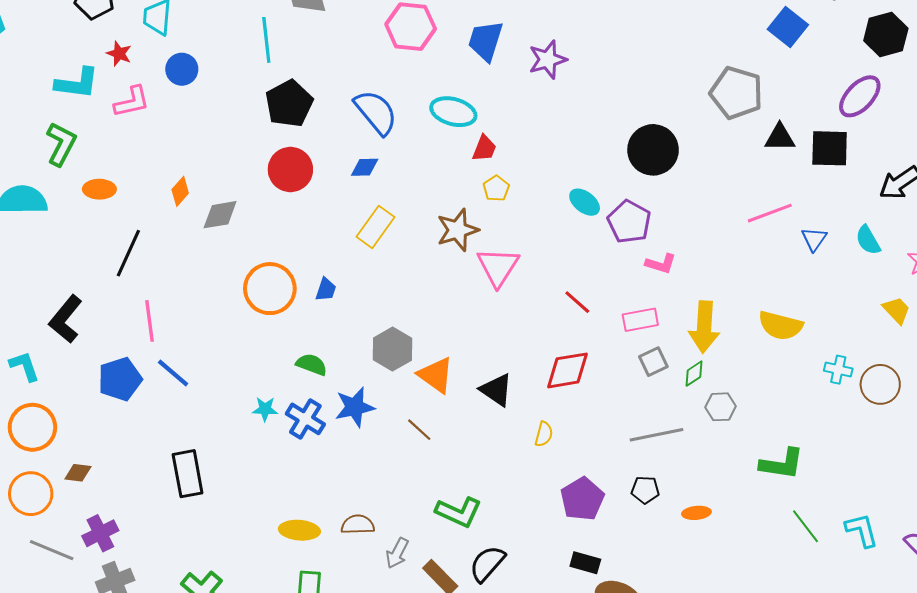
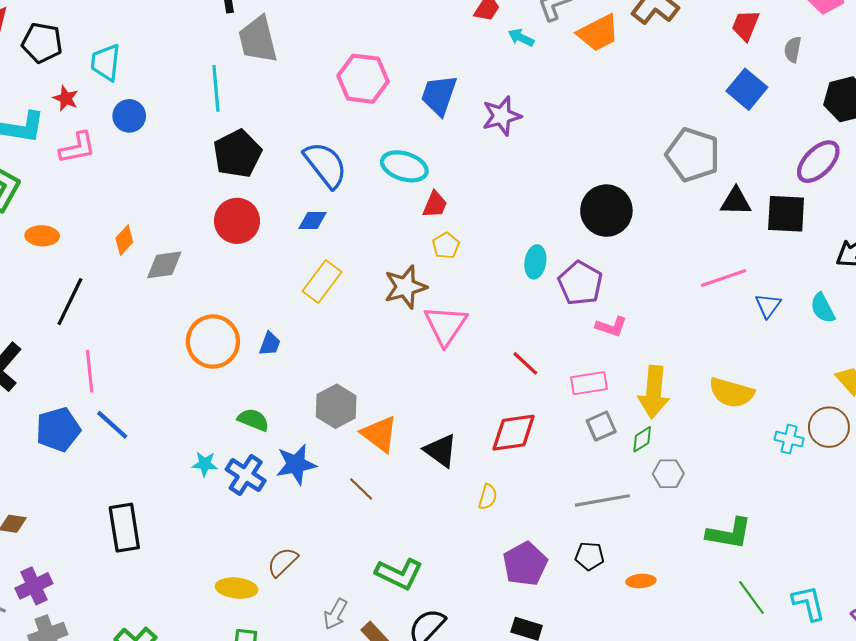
cyan ellipse: (585, 202) -> (535, 262), turned 60
brown circle: (880, 384) -> (829, 427), moved
brown semicircle: (358, 525) -> (283, 562), moved, turned -44

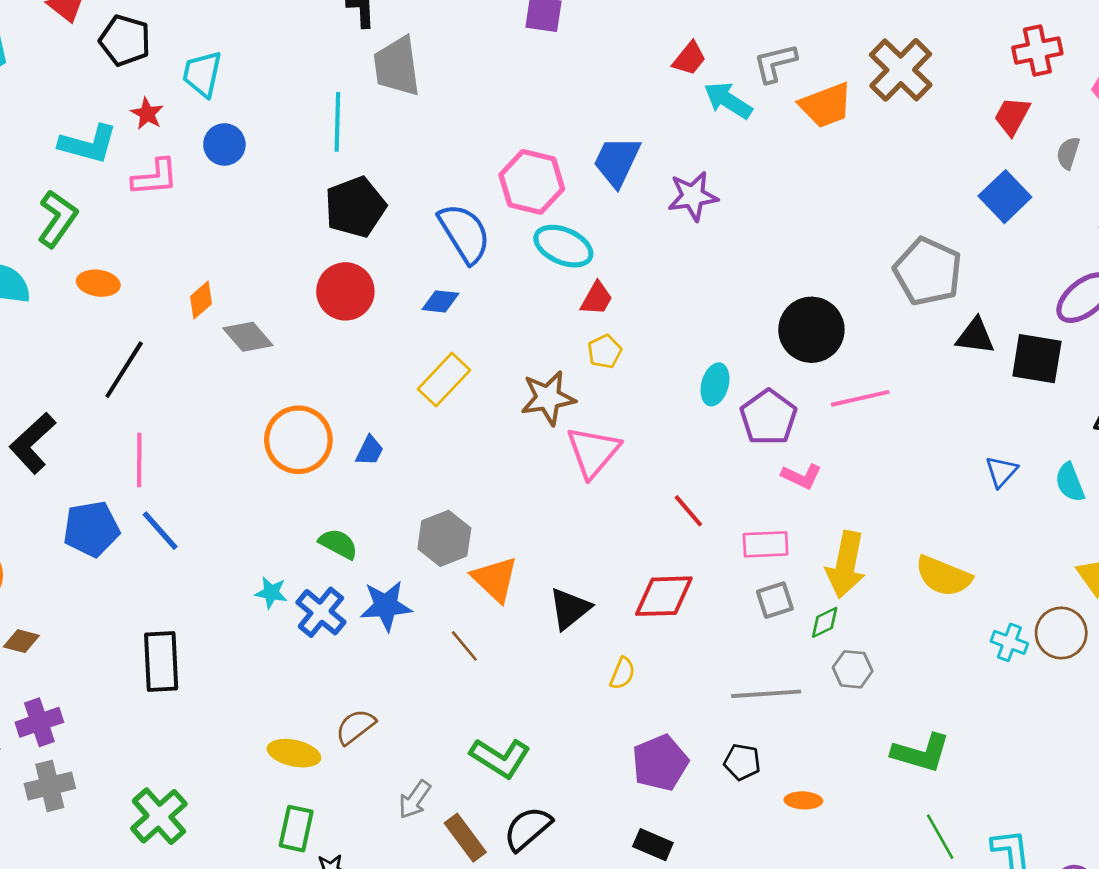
cyan arrow: (521, 38) -> (728, 100), size x1.5
pink hexagon: (363, 79) -> (532, 182), moved
gray diamond: (164, 265) -> (248, 337), turned 51
pink line: (724, 278) -> (860, 398), moved
black triangle: (441, 451) -> (570, 609), turned 39

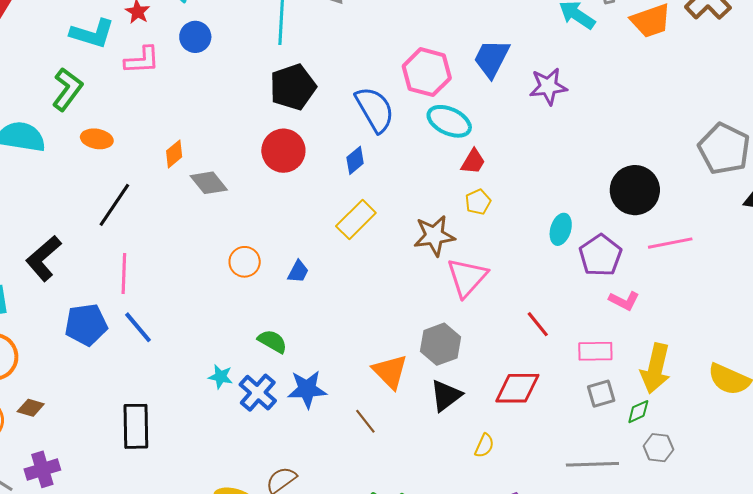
blue diamond: (440, 301) -> (355, 160), turned -48
orange circle: (298, 440) -> (245, 262), size x0.6
gray hexagon: (444, 538) -> (441, 344), moved

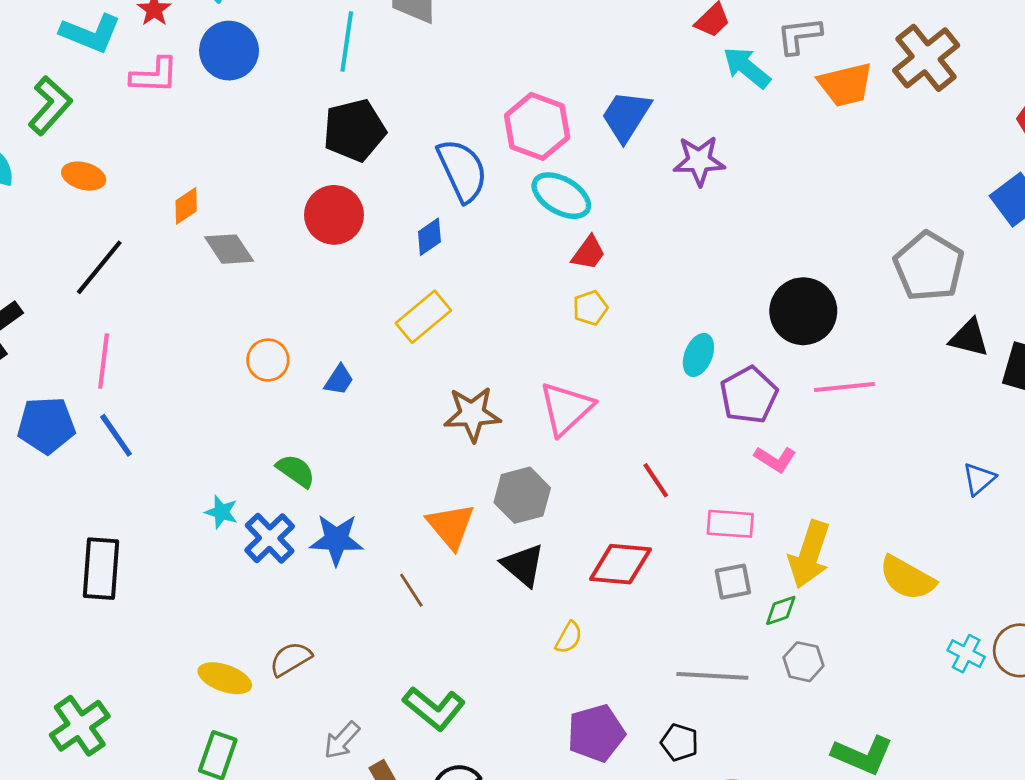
blue circle: (195, 37) -> (229, 51), size x1.4
brown star: (434, 236) -> (472, 414), moved
black triangle: (446, 395) -> (523, 565), turned -48

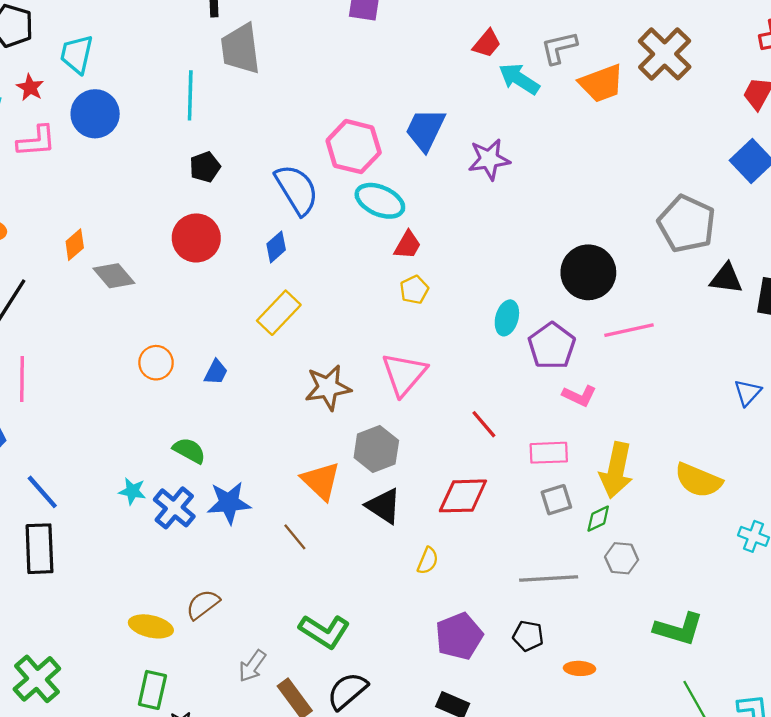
black pentagon: (354, 130) -> (205, 167), size x0.6
blue line: (116, 435) -> (42, 492), moved

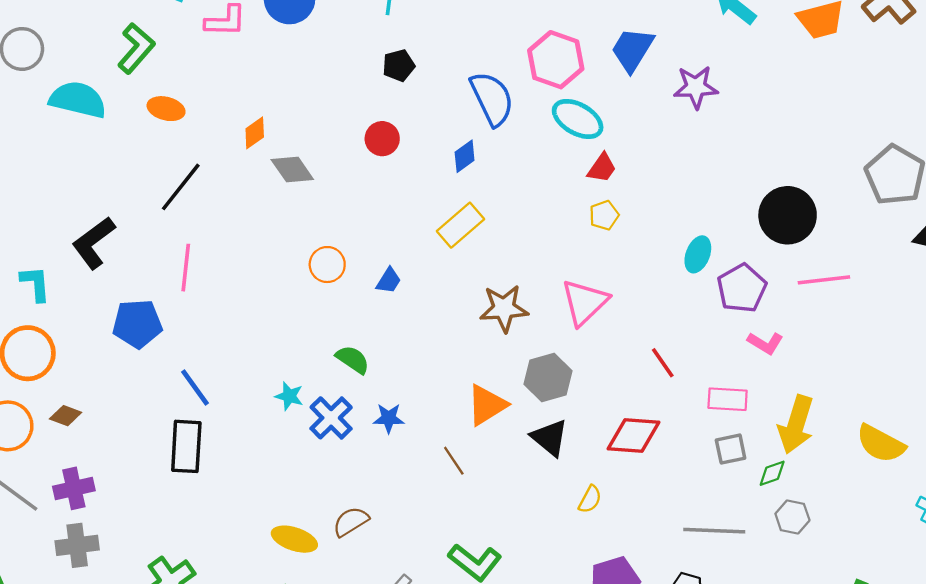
red circle: (196, 238) -> (382, 139), size x0.7
orange triangle: (321, 481) -> (487, 405), turned 39
blue star: (229, 503) -> (389, 418), size x0.7

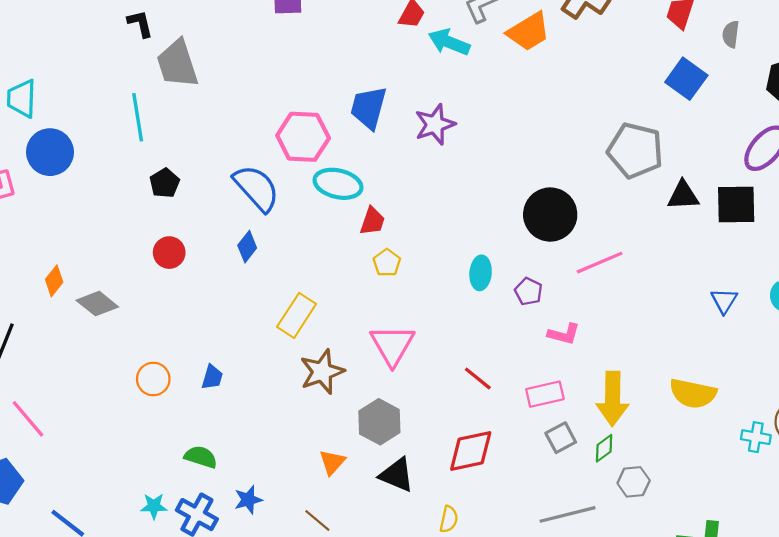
yellow rectangle: (460, 225) -> (297, 315), moved
pink line: (186, 268) -> (28, 419), turned -30
purple pentagon: (742, 288) -> (529, 291), size x0.6
orange triangle: (487, 405) -> (332, 462), size x0.7

